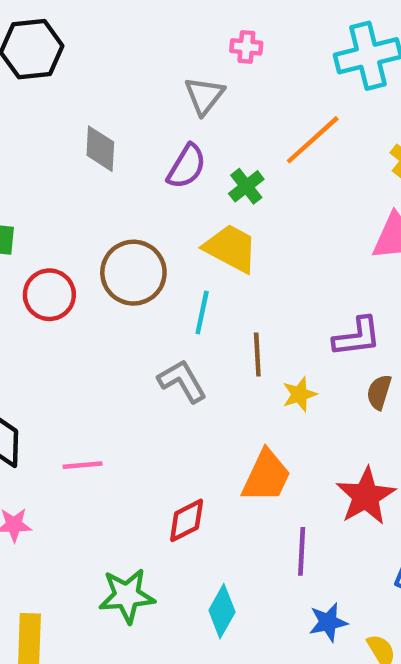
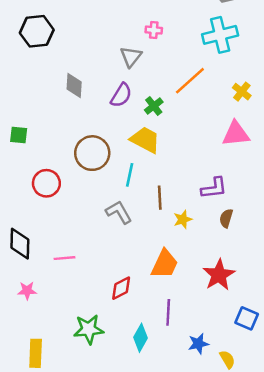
red circle: (49, 295) -> (46, 183), moved
purple line: (302, 551) -> (168, 312), moved

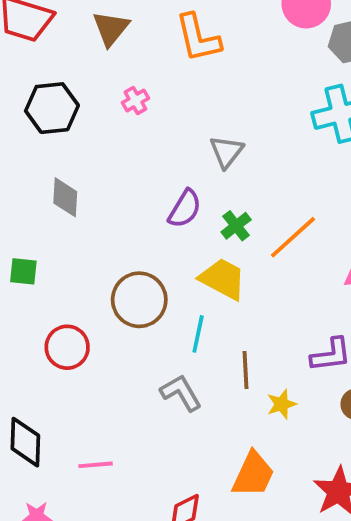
pink cross: (154, 30) -> (135, 101), moved, turned -35
gray triangle: (131, 57) -> (227, 152), moved
orange line: (190, 81) -> (293, 237), moved
gray diamond: (74, 86) -> (65, 197), moved

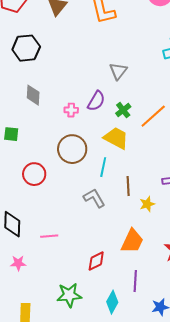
pink cross: (135, 101) -> (71, 110), moved, turned 32

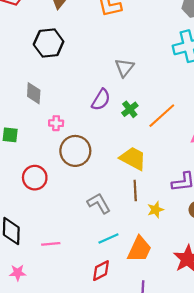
black hexagon: (26, 48) -> (49, 43), moved
pink cross: (71, 110) -> (56, 123), moved
yellow trapezoid: (116, 138) -> (133, 158), moved
cyan line: (103, 167) -> (108, 239), moved, turned 54

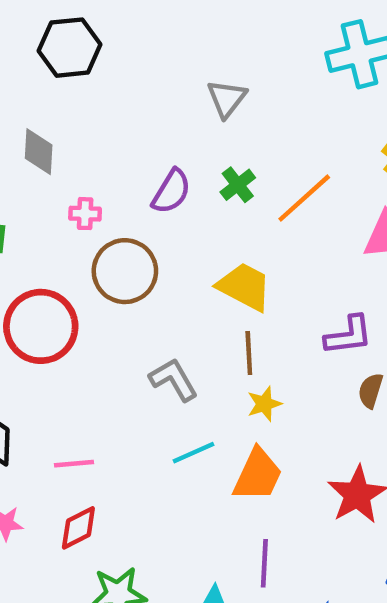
purple semicircle: (101, 100) -> (171, 191), moved
red circle: (35, 178) -> (41, 326), size x1.4
yellow star: (155, 210) -> (264, 404), moved
red diamond: (101, 271) -> (78, 528), moved

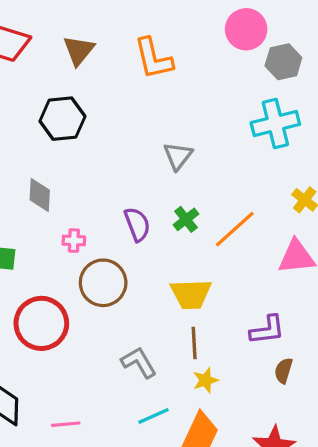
purple semicircle: (171, 191) -> (137, 224), turned -52
yellow trapezoid: (244, 287) -> (191, 294), turned 150

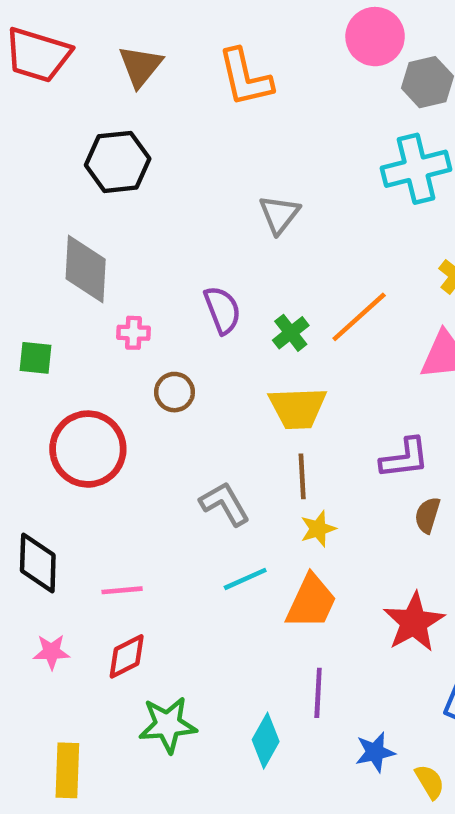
gray diamond: (40, 195) -> (86, 269), size x1.4
green cross: (186, 219) -> (291, 333), moved
brown circle: (103, 283) -> (175, 392), size x0.6

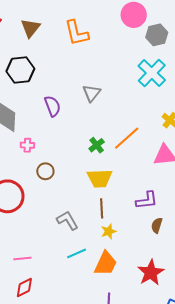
cyan cross: (416, 169) -> (152, 73), turned -32
purple semicircle: (222, 310) -> (52, 106), moved

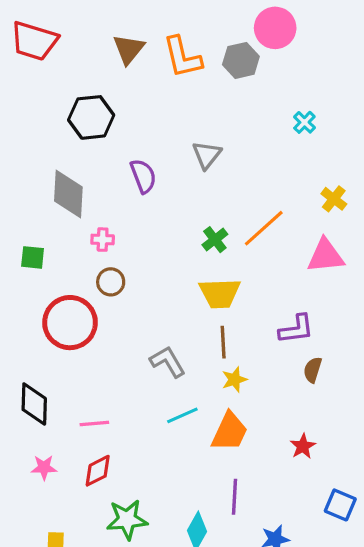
brown triangle: (30, 28) -> (129, 49), moved
gray hexagon: (157, 35) -> (241, 60), moved
cyan cross: (152, 73) -> (304, 122), size x0.5
brown circle: (45, 171) -> (111, 282), moved
red star: (151, 273) -> (303, 446), size x0.6

